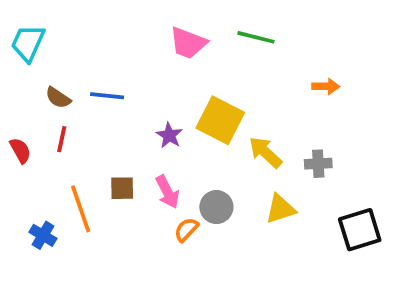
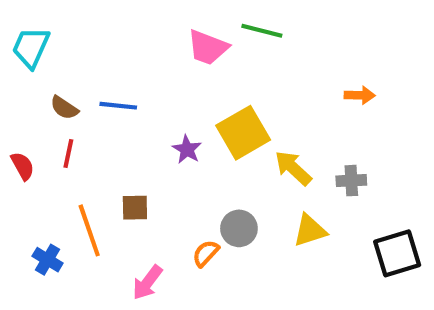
green line: (256, 37) -> (262, 31), moved
yellow square: (220, 120) -> (243, 133), turned 33
pink arrow: (167, 192) -> (147, 283), moved, turned 64

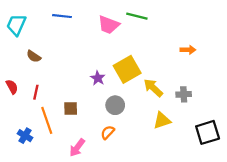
blue line: (118, 106) -> (62, 16), moved
red line: (68, 154) -> (36, 92), moved
gray circle: (239, 228) -> (115, 105), moved

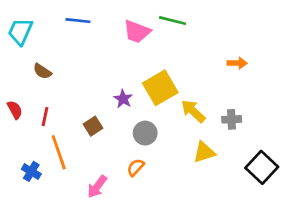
brown square: (71, 108) -> (93, 126), moved, turned -32
black square: (208, 132) -> (262, 167), turned -30

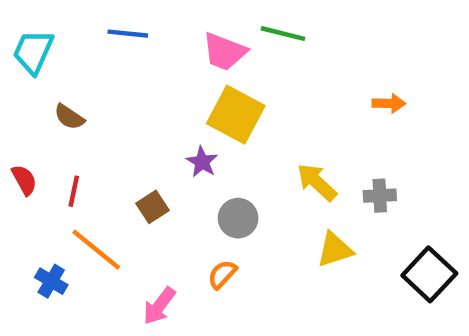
yellow square: (160, 88) -> (236, 115), moved, turned -32
orange line: (59, 152) -> (96, 250), turned -32

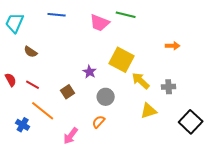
yellow square: (236, 115) -> (122, 60), moved
red line: (74, 191) -> (33, 85), turned -72

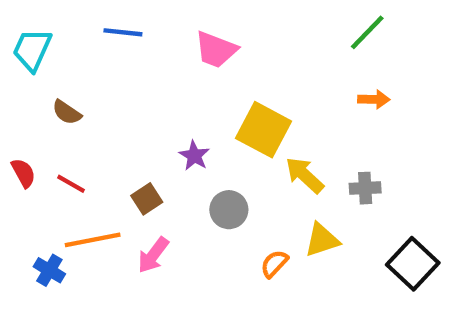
green line: (126, 15) -> (367, 32), moved, turned -60
orange line: (43, 111) -> (93, 240), turned -50
orange semicircle: (99, 122) -> (274, 264), moved
pink arrow: (71, 136) -> (153, 255), moved

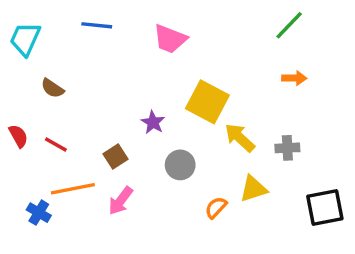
black square: (413, 264) -> (325, 208), turned 36

